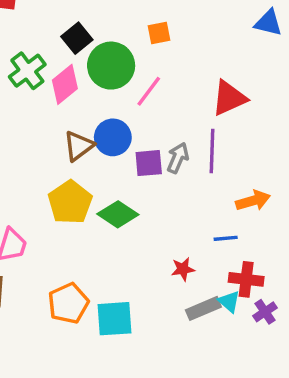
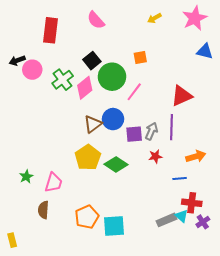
red star: (183, 269) -> (155, 156), moved

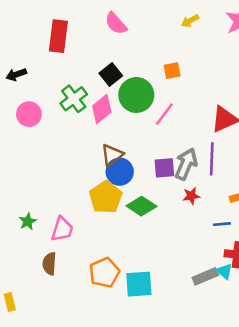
pink circle: (32, 70) -> (29, 114), moved
blue circle: (113, 119) -> (120, 172), moved
gray arrow: (151, 131) -> (186, 164), size x1.4

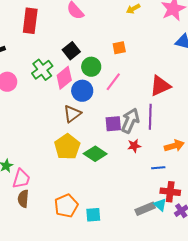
green circle: (136, 95) -> (91, 67), size x0.7
blue circle: (120, 172) -> (82, 91), moved
pink trapezoid: (62, 229) -> (21, 179), moved
cyan square: (139, 284) -> (93, 215), size x0.7

